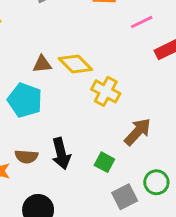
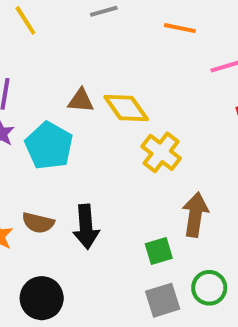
brown arrow: (138, 132) -> (195, 215), turned -44
green square: (104, 162) -> (159, 251), moved, turned 36

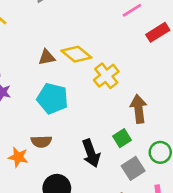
cyan pentagon: (49, 146) -> (52, 98), moved
yellow cross: (161, 152) -> (106, 76), turned 30
black arrow: (86, 227) -> (91, 153), moved

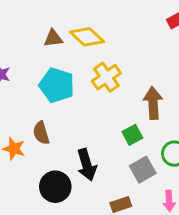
yellow cross: (106, 76) -> (106, 77), moved
brown semicircle: (41, 142) -> (41, 133), turned 72
black arrow: (91, 153) -> (87, 165), moved

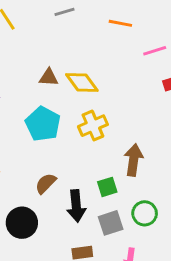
brown semicircle: (41, 133) -> (46, 183), moved, turned 50
black arrow: (87, 165) -> (76, 206), moved

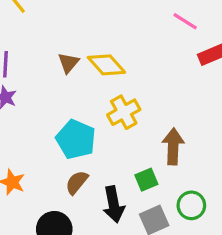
pink line: (155, 51) -> (185, 21), turned 55
brown triangle: (49, 77) -> (69, 63), turned -48
cyan pentagon: (43, 124) -> (76, 139), moved

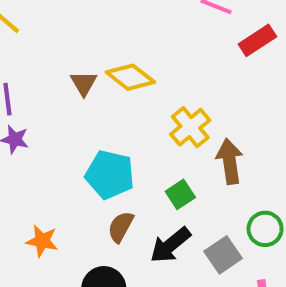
yellow cross: (124, 112) -> (190, 127), moved
green square: (146, 180) -> (180, 194), moved
black arrow: (114, 204) -> (170, 245), turned 72

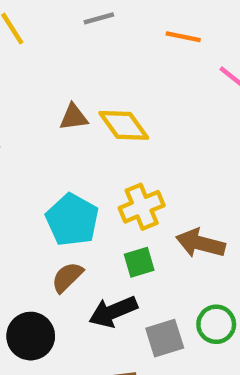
brown triangle: (84, 83) -> (74, 117), turned 36
yellow cross: (190, 127) -> (142, 207), moved
brown arrow: (230, 161) -> (200, 243), turned -84

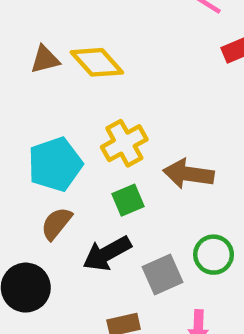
cyan pentagon: (72, 220) -> (55, 164), turned 30

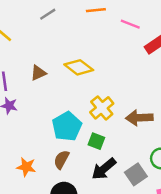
brown triangle: (45, 59) -> (38, 73), moved
green square: (128, 200) -> (96, 141), moved, turned -35
brown semicircle: (56, 223) -> (61, 160), moved

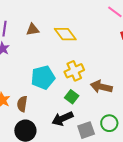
green square: (96, 141) -> (72, 97), moved
brown semicircle: (61, 160) -> (22, 104), moved, turned -35

